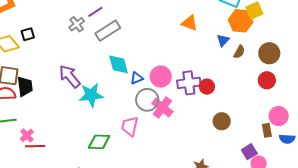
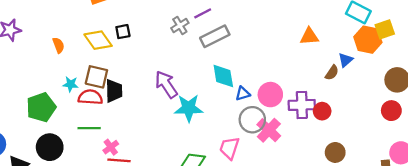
orange triangle: (190, 23) -> (309, 36), turned -30
brown semicircle: (239, 52) -> (332, 73), moved

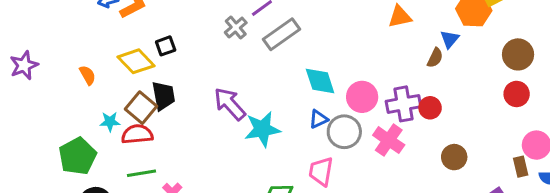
cyan diamond: (223, 76) -> (320, 81), moved
brown square: (96, 77) -> (141, 108), turned 35
black trapezoid: (114, 91) -> (163, 96), moved
blue triangle: (243, 94) -> (319, 119), moved
pink cross: (269, 130) -> (389, 140), moved

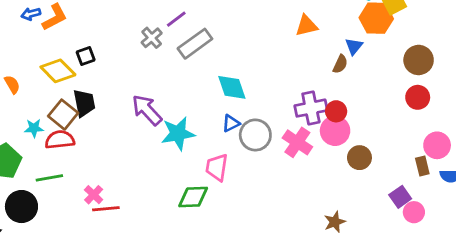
pink circle: (362, 97) -> (335, 131), moved
pink trapezoid: (321, 171) -> (217, 167), moved
green line: (142, 173) -> (49, 178), moved

